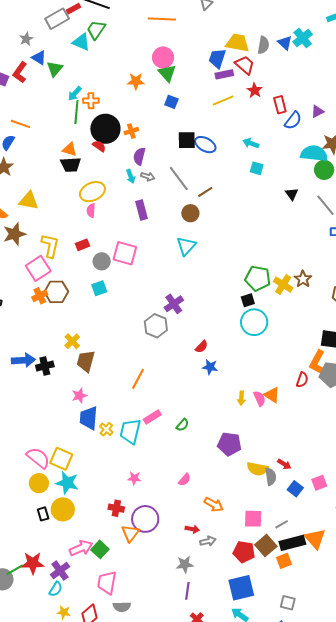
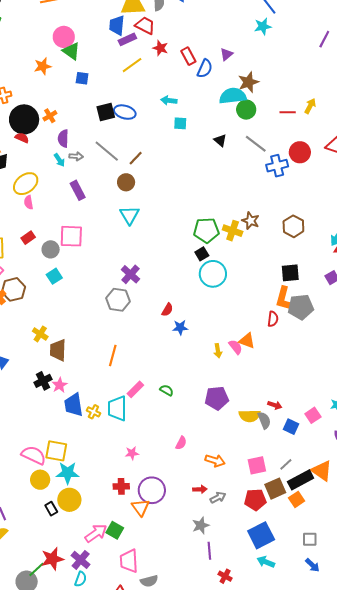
black cross: (45, 366) -> (43, 381), moved
green semicircle: (182, 425) -> (167, 390), turned -88
brown square: (266, 546) -> (275, 489), turned 30

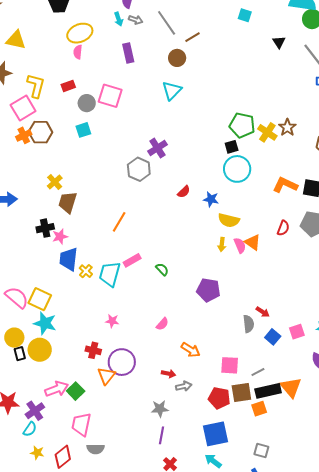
orange L-shape: (284, 299) -> (285, 185), moved, turned 85
blue star: (180, 327) -> (211, 199), moved
yellow semicircle: (250, 416) -> (229, 220), moved
yellow circle: (40, 480) -> (14, 338), moved

